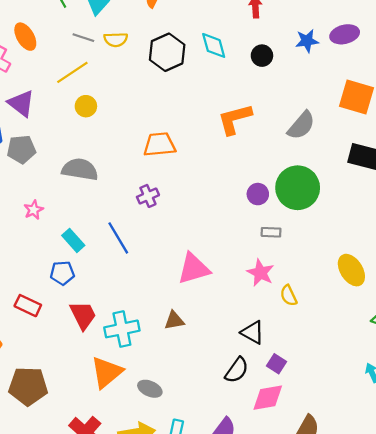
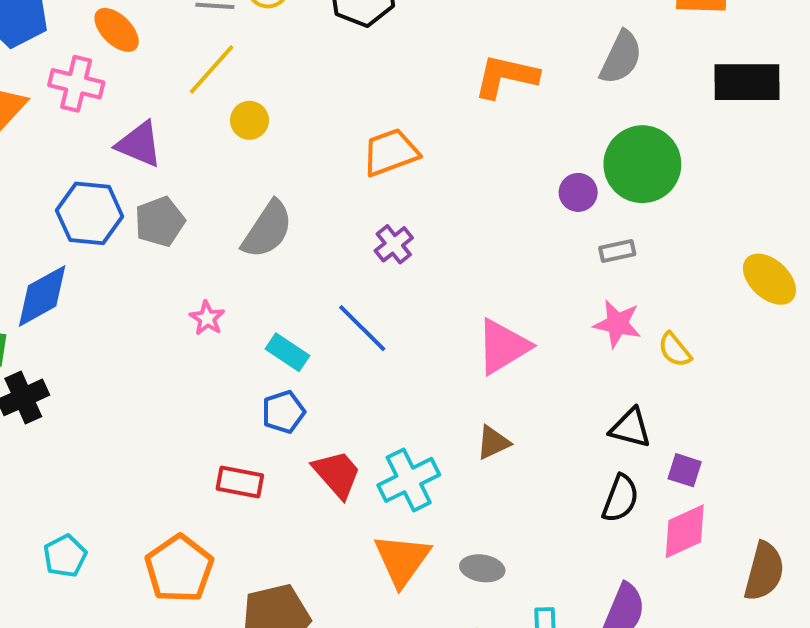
orange L-shape: (235, 119) -> (506, 76), turned 42
gray semicircle: (80, 169) -> (267, 230), turned 129

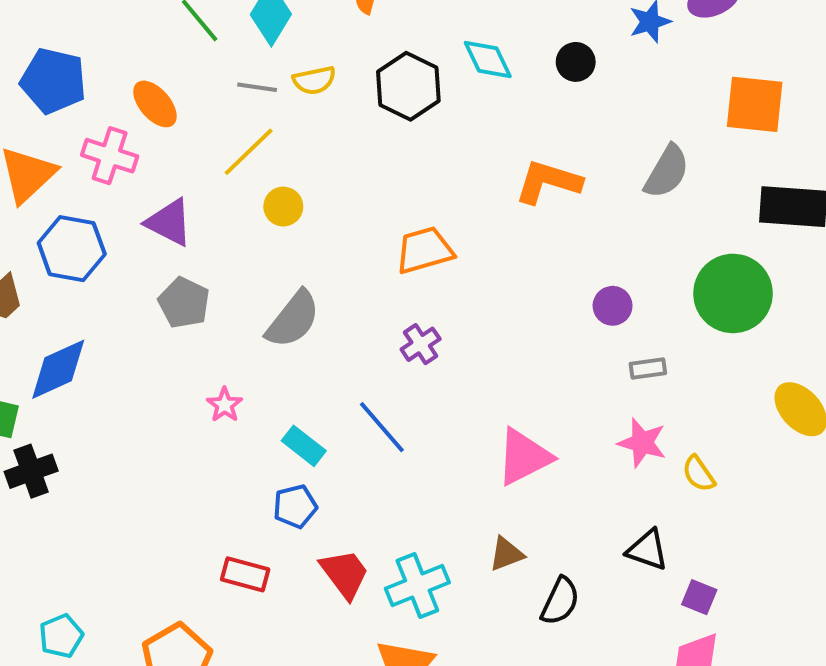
green circle: (642, 164) -> (733, 293), moved
blue hexagon: (90, 213) -> (72, 249), moved
gray pentagon: (160, 222) -> (184, 303), turned -30
black semicircle: (620, 498) -> (560, 601), moved

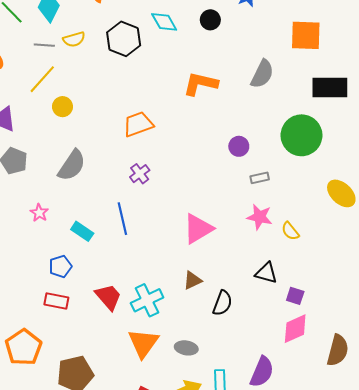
blue line: (382, 427) -> (122, 219), turned 32
blue pentagon: (295, 506) -> (60, 266), moved

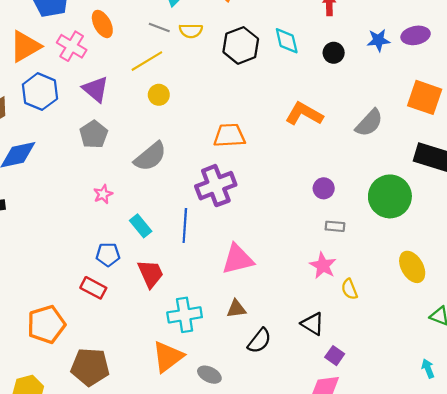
purple cross: (140, 174) -> (216, 186), size x1.8
pink triangle: (198, 229) -> (238, 259), moved
red trapezoid: (108, 297) -> (151, 274), moved

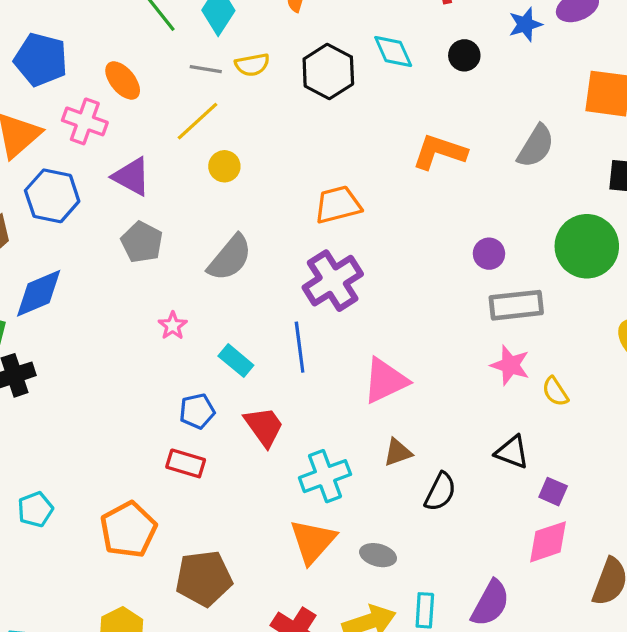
gray rectangle: (335, 226) -> (516, 305), size x1.8

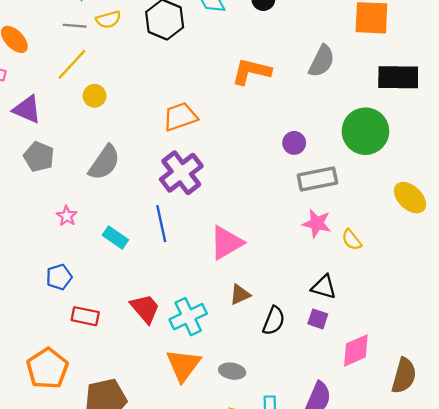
blue pentagon: (197, 411) -> (59, 277), moved
red trapezoid: (264, 427) -> (145, 309), moved
purple square: (553, 492) -> (318, 319), moved

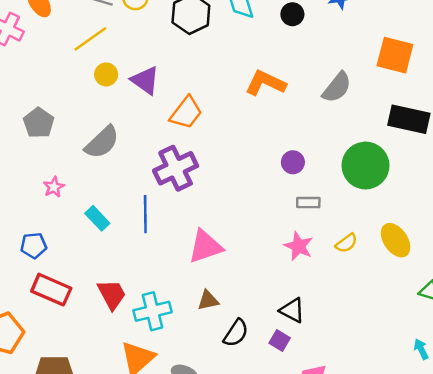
purple triangle: (27, 109) -> (145, 80), moved
orange trapezoid: (180, 117) -> (186, 113), turned 135
gray rectangle: (317, 179) -> (308, 203), size x0.6
yellow semicircle: (352, 240) -> (346, 243), moved, turned -100
red rectangle: (85, 316) -> (51, 290), size x1.4

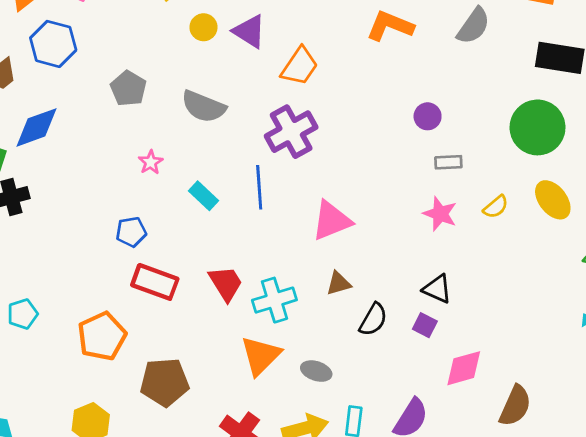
gray semicircle: (102, 142) -> (203, 107), turned 69
green circle: (366, 166) -> (538, 127), moved

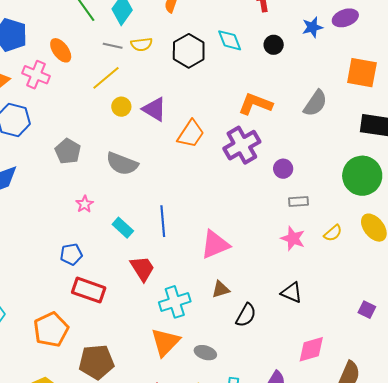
purple cross: (291, 132) -> (242, 145), moved
red trapezoid: (226, 283) -> (142, 268), moved
purple square: (425, 325) -> (367, 310), moved

